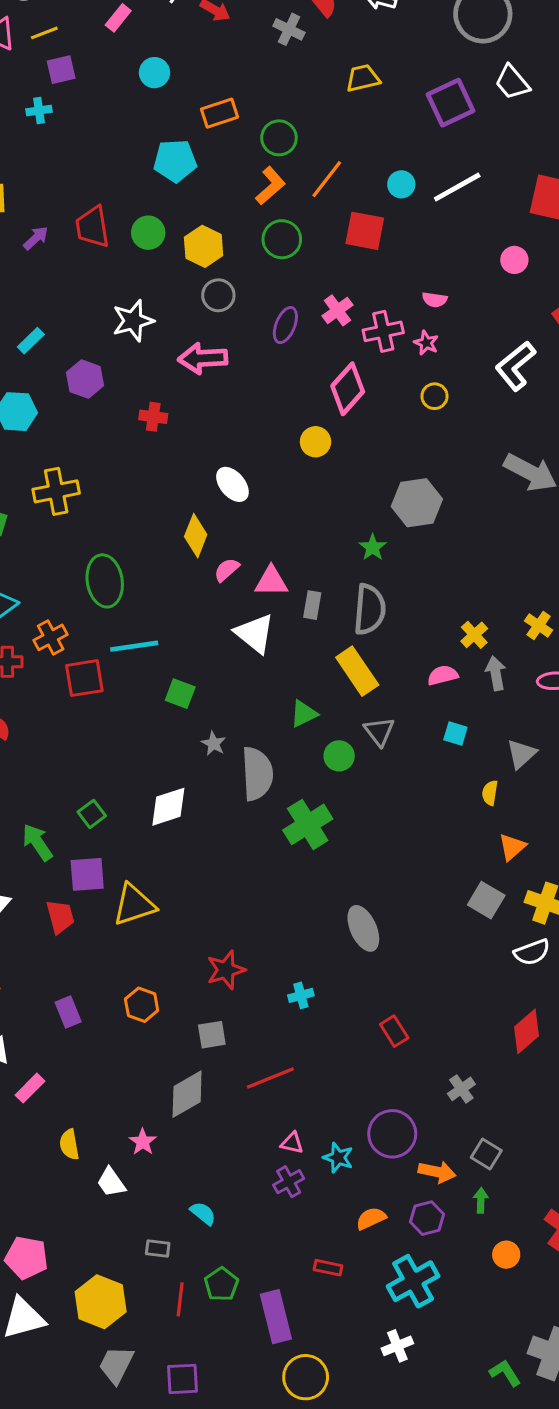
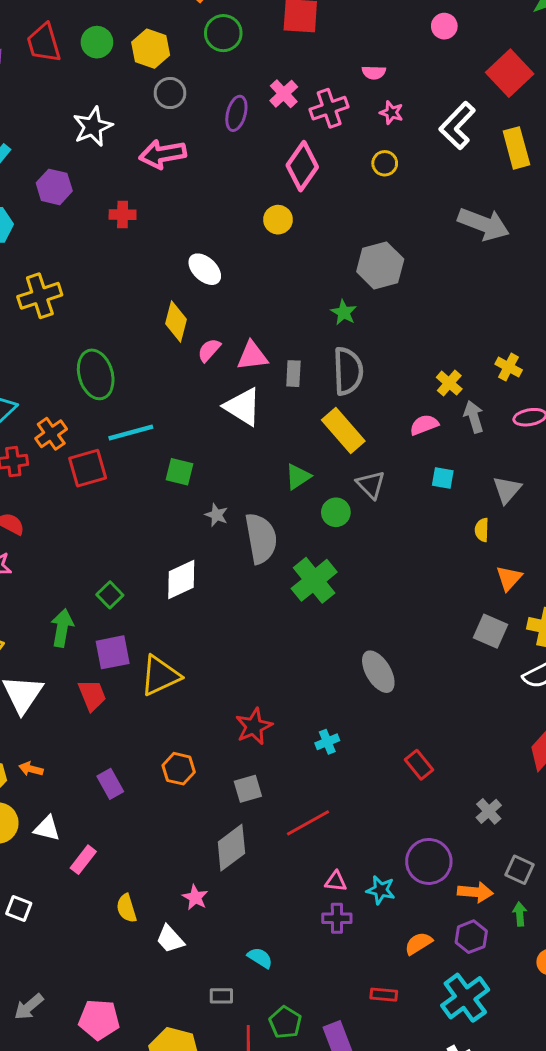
pink star: (426, 343) -> (391, 113), moved
green arrow: (37, 842) -> (62, 628), turned 51
purple cross: (289, 1182) -> (337, 918), turned 36

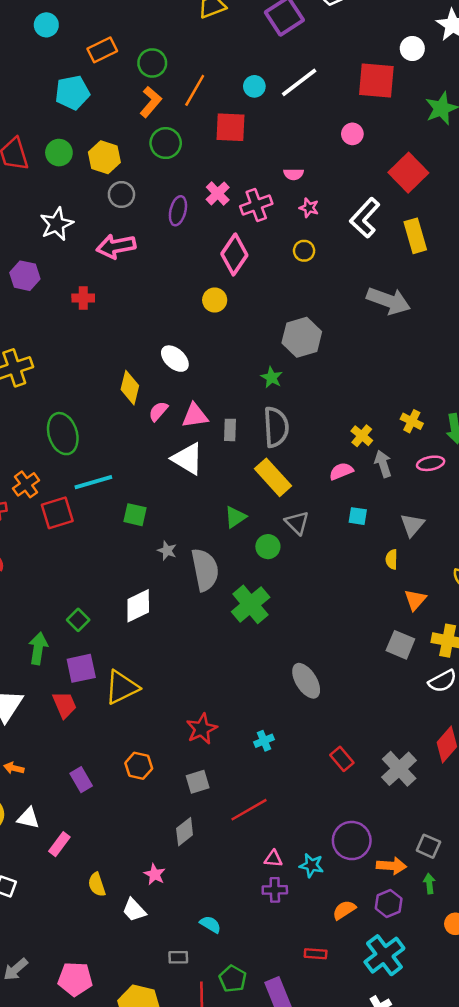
white ellipse: (205, 269) -> (175, 359), moved
gray cross: (489, 811) -> (399, 769), moved, size x1.6
gray diamond: (231, 848) -> (185, 832), size x0.7

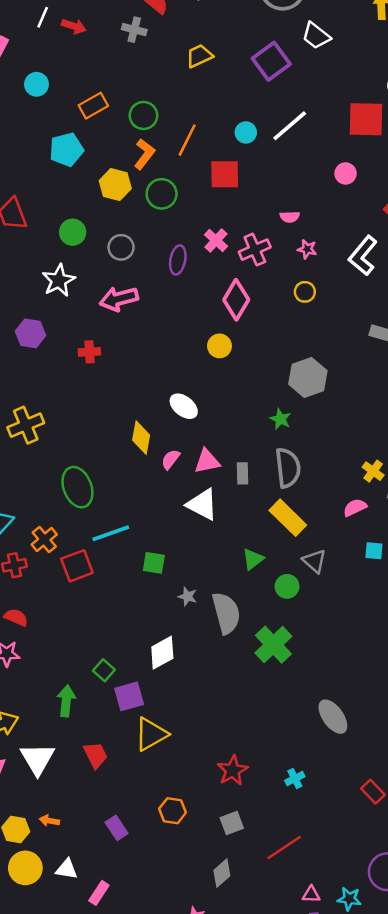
green circle: (59, 153) -> (73, 232), moved
yellow hexagon: (104, 157) -> (115, 185), moved
purple square: (81, 668) -> (129, 696), moved

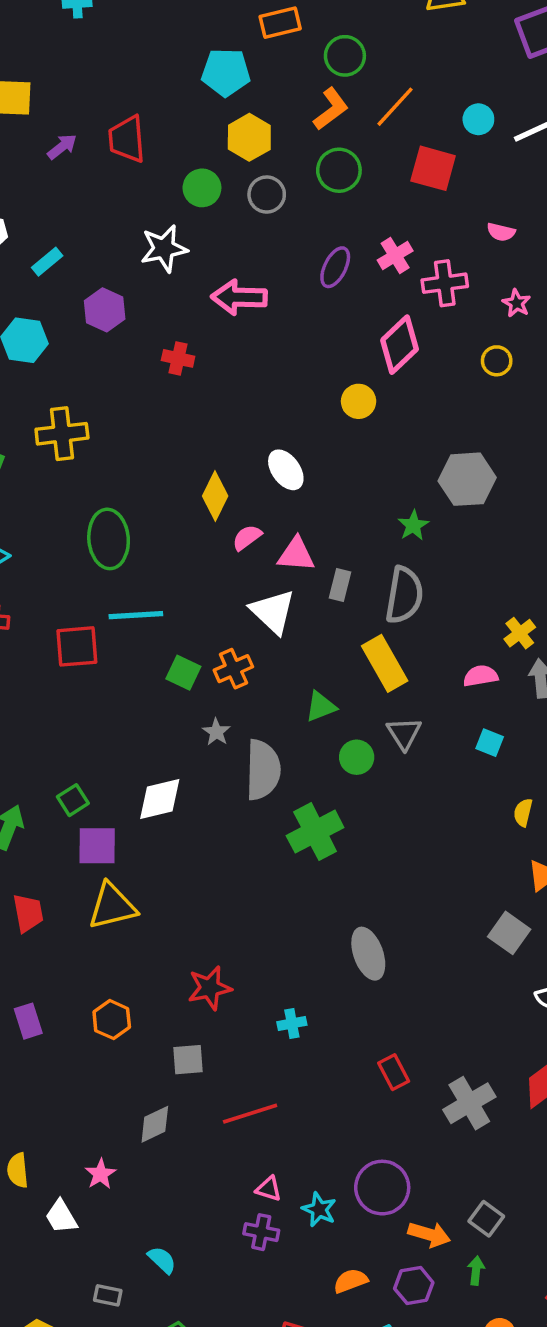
yellow hexagon: (115, 185) -> (249, 137), moved
pink semicircle: (290, 217) -> (501, 232), moved
gray circle: (121, 247) -> (267, 195), moved
orange cross: (44, 540) -> (233, 669), moved

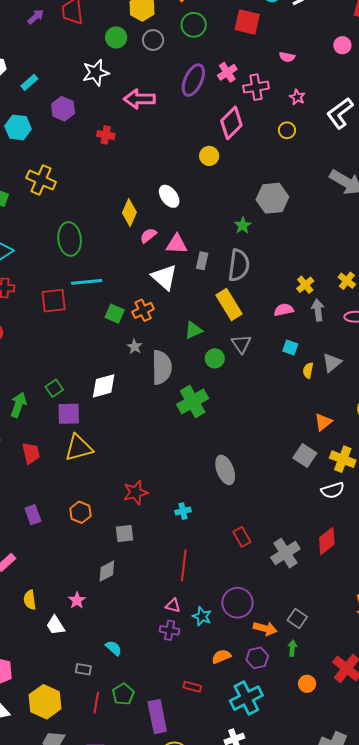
purple ellipse: (335, 267) -> (193, 80), size x1.4
yellow cross: (62, 434) -> (41, 180), turned 32
yellow semicircle: (523, 812) -> (308, 370), moved
red line: (250, 1114) -> (184, 565), moved, turned -64

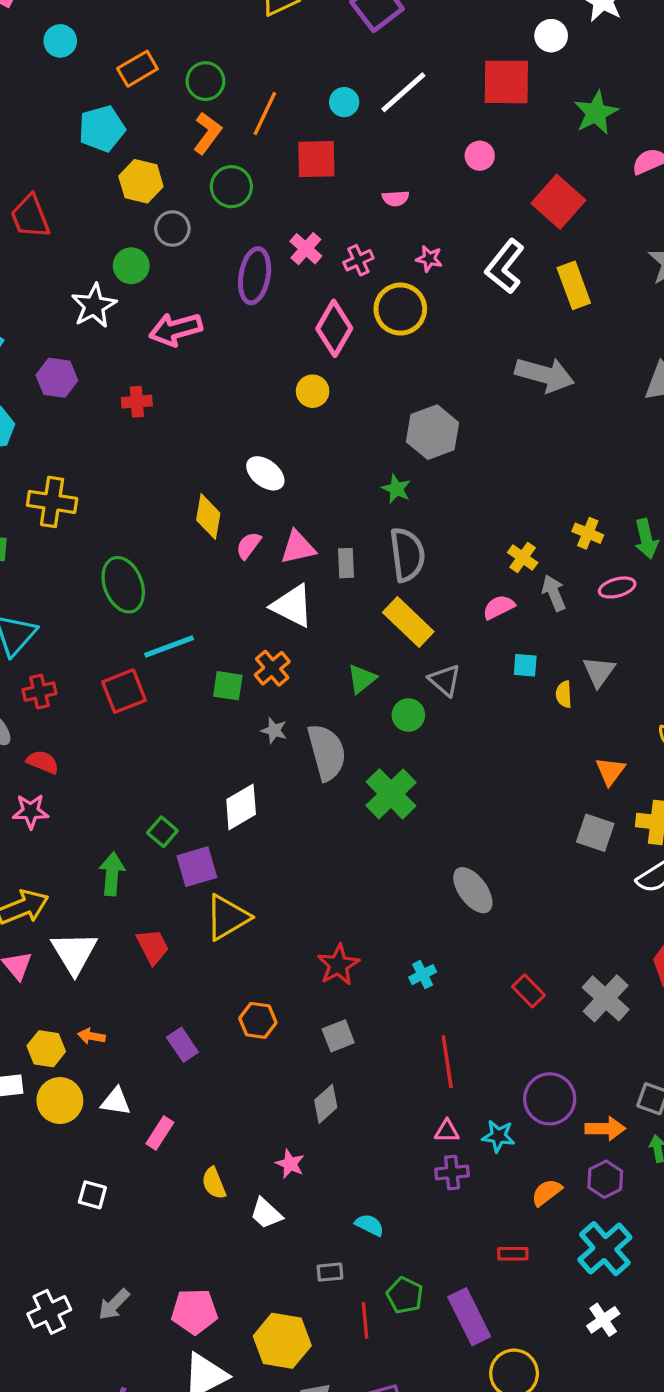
green circle: (116, 37) -> (131, 266), moved
pink cross: (256, 87) -> (358, 260), size x0.7
yellow circle: (287, 130) -> (400, 309), moved, size x1.8

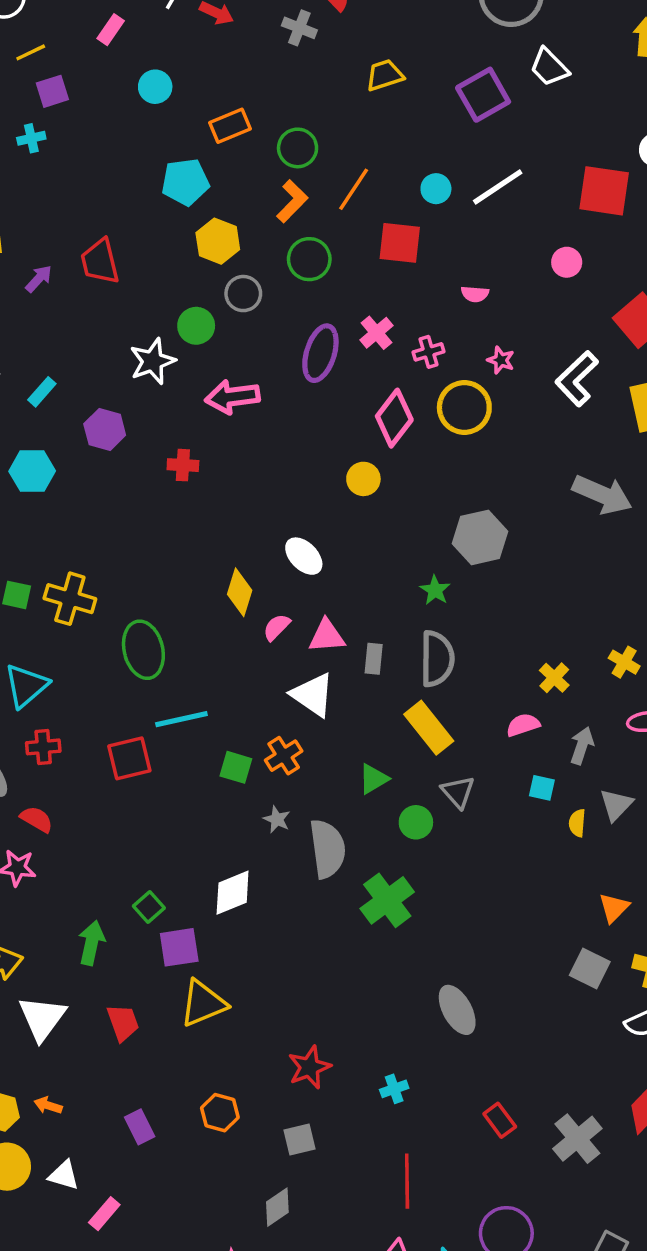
yellow cross: (52, 502) -> (70, 599), moved
gray arrow: (554, 593) -> (582, 746), moved, turned 33

